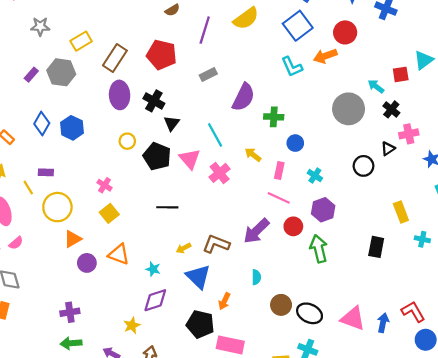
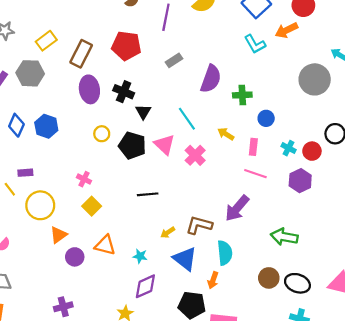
red circle: (293, 226) -> (312, 151), moved
green arrow: (319, 249) -> (284, 237), moved, turned -60
cyan semicircle: (256, 277) -> (225, 253), moved, size x1.6

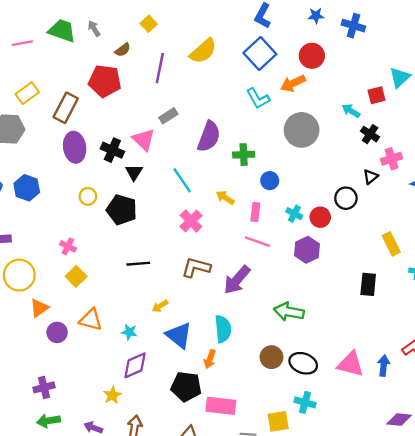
red pentagon: (126, 46) -> (105, 81), moved
gray circle: (315, 79) -> (302, 130), moved
pink triangle: (164, 145) -> (144, 140), moved
brown L-shape: (199, 225) -> (196, 267), moved

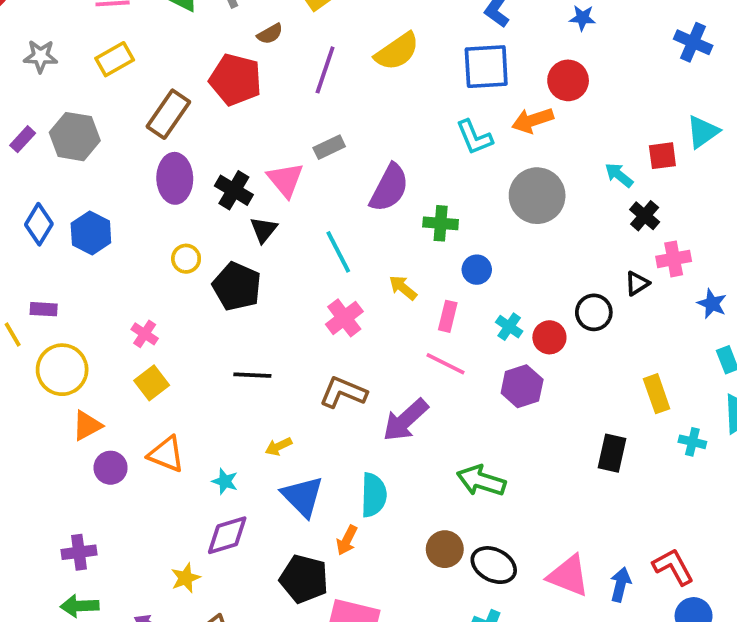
blue cross: (353, 26) -> (693, 42), moved
blue square: (260, 53) -> (486, 67), turned 32
yellow rectangle: (27, 93) -> (115, 59), moved

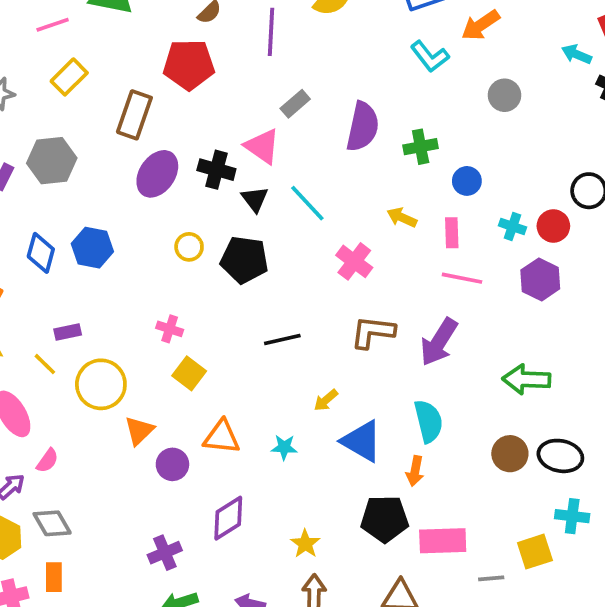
purple ellipse: (175, 178) -> (157, 174), turned 51
gray circle: (537, 196) -> (505, 95), size x0.6
cyan line: (338, 252) -> (307, 203), moved
purple diamond: (227, 535) -> (228, 518), moved
yellow star: (186, 578) -> (305, 544), moved

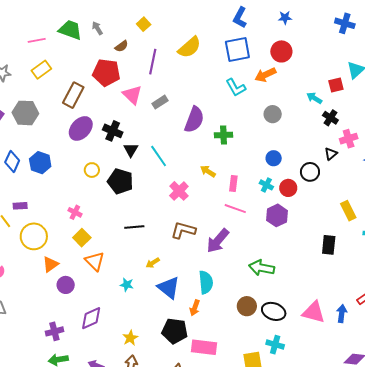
pink triangle: (262, 146) -> (132, 95), moved
blue circle: (467, 181) -> (274, 158), moved
orange triangle: (222, 437) -> (95, 261), moved, turned 30

